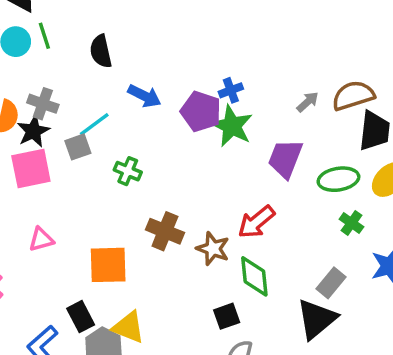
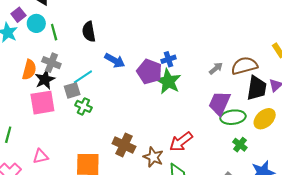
green line: (44, 36) -> (54, 32), moved
purple trapezoid: (285, 158) -> (220, 103), moved
green cross: (128, 171) -> (83, 106), moved
pink triangle: (41, 240) -> (41, 156), moved

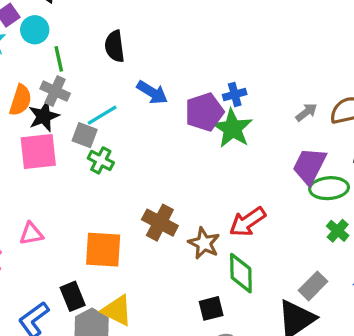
green line: (54, 32) -> (59, 59), moved
purple pentagon: (149, 72) -> (204, 112), turned 30
gray square: (72, 90) -> (85, 135), turned 35

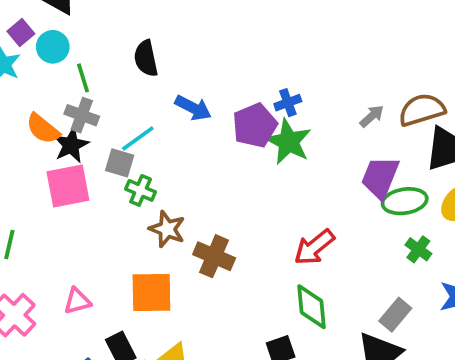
orange semicircle: (20, 100) -> (43, 129), turned 116
pink triangle: (31, 234) -> (77, 301), moved
brown star: (204, 243) -> (167, 229), moved

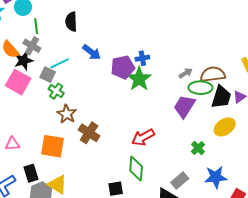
pink square: (68, 186) -> (18, 82), turned 30
green ellipse: (405, 201) -> (200, 88), moved

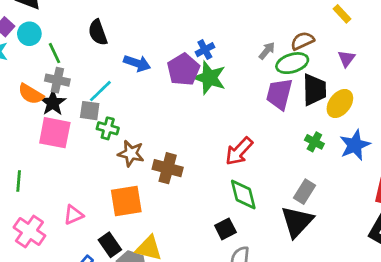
brown semicircle: (213, 74) -> (302, 41), size x0.7
black trapezoid: (221, 97) -> (314, 90), moved
blue star: (216, 177) -> (355, 145), moved

